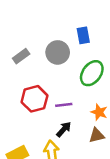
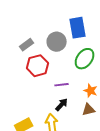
blue rectangle: (83, 35) -> (78, 28), size x1.5
red hexagon: (34, 99) -> (38, 66), moved

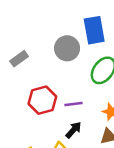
gray rectangle: (27, 45) -> (19, 59), moved
red hexagon: (38, 66) -> (42, 100), moved

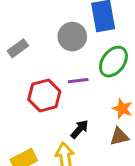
purple line: (74, 104) -> (78, 81), moved

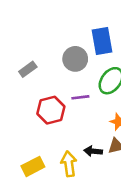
black arrow: (80, 129) -> (93, 151), moved, turned -126

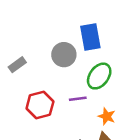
purple line: (80, 97) -> (78, 99), moved

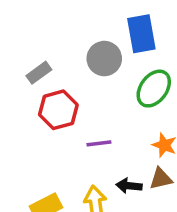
purple line: (78, 99) -> (99, 143), moved
red hexagon: (40, 105) -> (58, 110), moved

